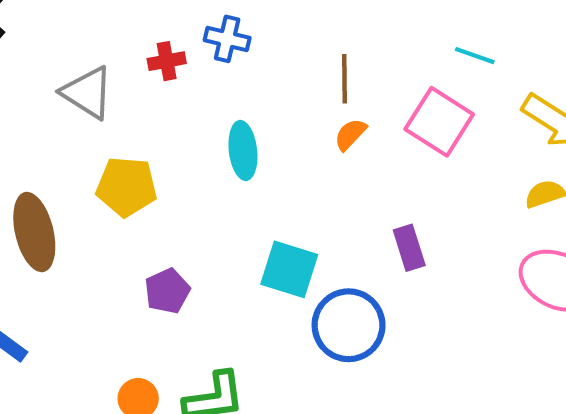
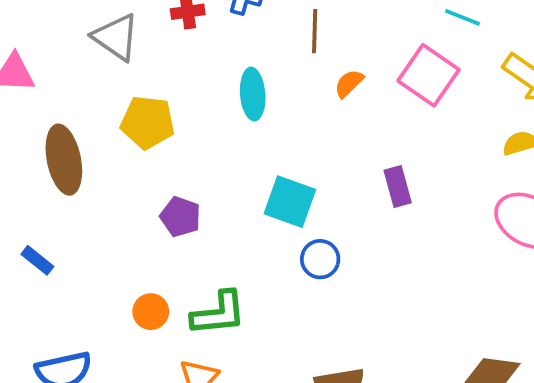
brown line: (344, 79) -> (315, 31), moved
purple pentagon: (167, 291) -> (180, 217), turned -30
blue circle: (349, 325) -> (320, 259), moved, size x0.6

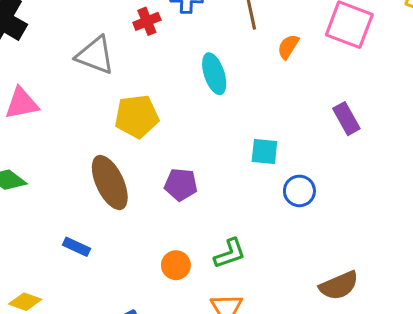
brown ellipse: (64, 160) -> (110, 183), moved
cyan square: (290, 202) -> (264, 151), size x0.7
green L-shape: (219, 313) -> (230, 253), size x0.7

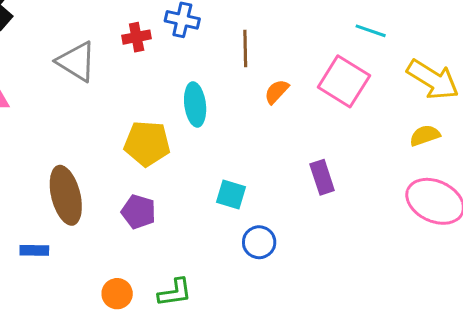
yellow pentagon: (137, 116) -> (147, 143), moved
blue rectangle: (76, 247) -> (34, 250), moved, turned -35

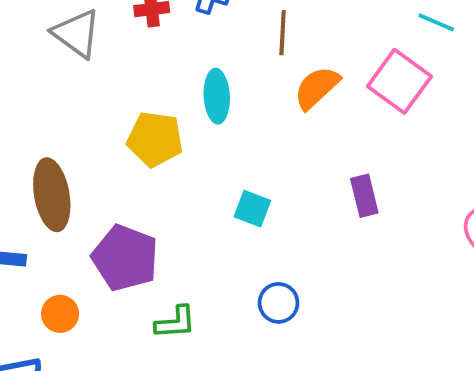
orange semicircle: (277, 92) -> (317, 88), size x1.5
purple pentagon: (139, 212) -> (125, 258), moved, size x1.6
blue circle: (259, 242) -> (279, 303), moved
orange circle: (117, 294) -> (60, 314), moved

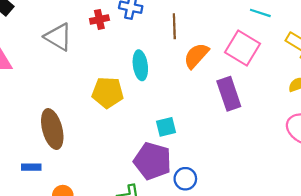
purple rectangle: (364, 196) -> (229, 94), moved, size x1.4
cyan square: (252, 209) -> (166, 127), turned -30
purple pentagon: (125, 258) -> (152, 161), moved

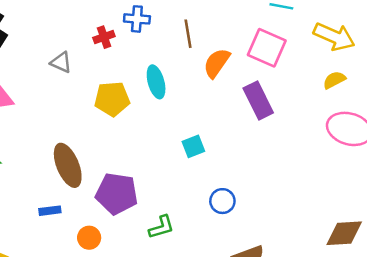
gray triangle: (58, 37) -> (61, 62), size x0.7
yellow pentagon: (108, 93) -> (112, 99), moved
purple pentagon: (152, 161) -> (117, 194), moved

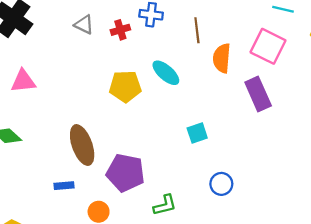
gray triangle: (61, 62) -> (84, 25), moved
orange semicircle: (217, 63) -> (222, 58), turned -32
cyan ellipse: (156, 82) -> (166, 73), turned -36

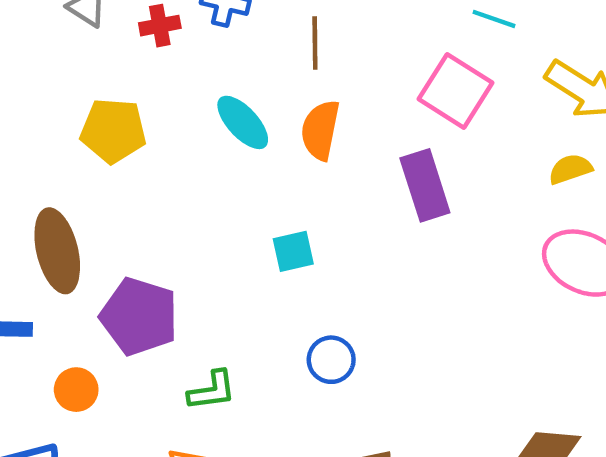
orange semicircle: (222, 58) -> (320, 130), moved
yellow pentagon: (125, 86) -> (113, 131), moved

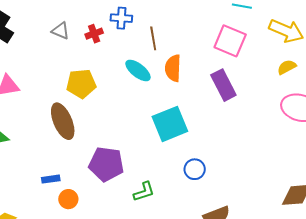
brown line: (315, 43) -> (153, 38), moved
brown ellipse: (57, 251) -> (63, 121), moved
cyan square: (293, 251) -> (170, 124), size x1.8
orange circle: (76, 390) -> (68, 199), moved

